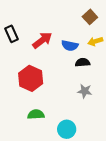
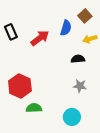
blue semicircle: (70, 46) -> (66, 28), moved, turned -84
red hexagon: (31, 78) -> (20, 86), moved
cyan circle: (67, 129) -> (72, 117), moved

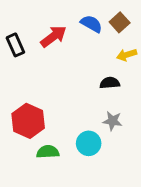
blue semicircle: (66, 28) -> (91, 24), moved, turned -77
red arrow: (40, 38) -> (53, 36), moved
cyan circle: (72, 117) -> (89, 143), moved

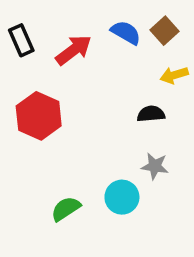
black rectangle: (15, 45) -> (21, 40), moved
red hexagon: (28, 121) -> (39, 116), moved
green semicircle: (48, 152) -> (66, 209), turned -30

